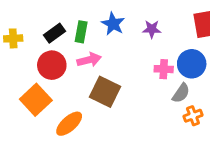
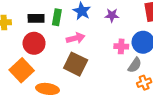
black rectangle: (54, 33) -> (36, 18), turned 35
pink arrow: (89, 60) -> (76, 38), moved
orange ellipse: (69, 124) -> (48, 89), turned 50

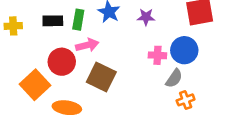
pink arrow: (76, 38) -> (87, 45), moved
red circle: (34, 43) -> (62, 62), moved

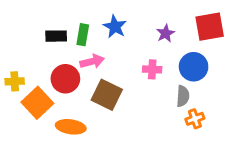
purple star: (146, 17) -> (166, 33), moved, turned -30
yellow cross: (13, 26) -> (15, 81), moved
pink cross: (157, 55) -> (152, 69), moved
gray semicircle: (174, 78) -> (183, 96), turned -30

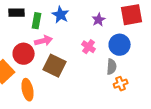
black rectangle: (56, 36) -> (17, 13), moved
pink cross: (152, 69) -> (89, 47), turned 32
orange ellipse: (71, 127) -> (28, 90), turned 70

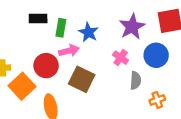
blue star: (61, 15) -> (88, 32), moved
purple star: (99, 20) -> (132, 27), size x1.6
gray semicircle: (112, 67) -> (135, 80), moved

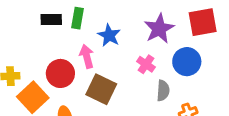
green rectangle: (61, 28) -> (78, 18), moved
pink arrow: (69, 51) -> (87, 56), turned -90

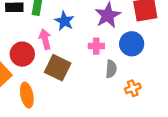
pink cross: (146, 64) -> (96, 46), turned -35

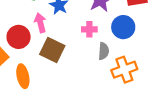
orange cross: (133, 88) -> (124, 70), size x1.6

